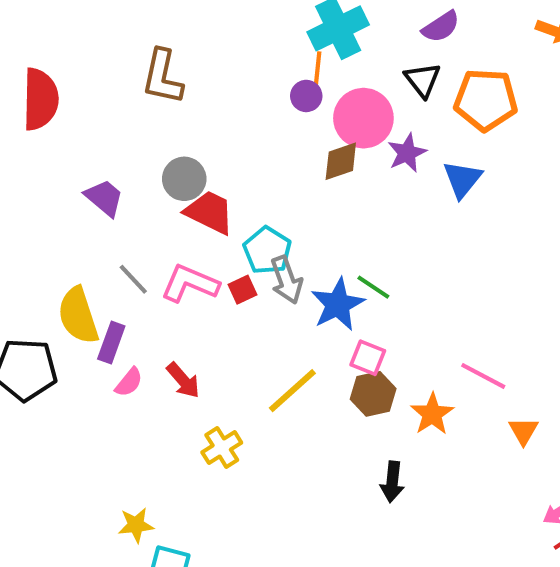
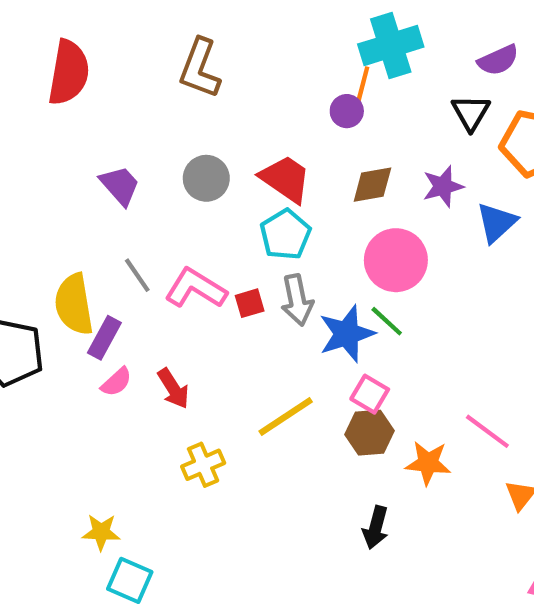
pink circle: (363, 118) -> (396, 260), moved
red trapezoid: (210, 212) -> (285, 179), moved
cyan pentagon: (267, 250) -> (285, 235), moved
orange star: (432, 414) -> (428, 463), turned 30

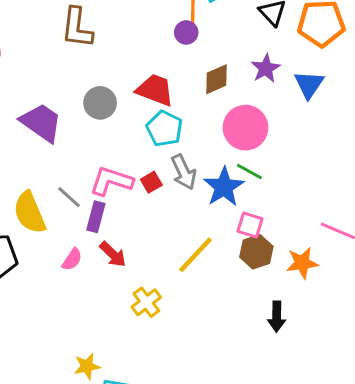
purple trapezoid: (120, 185) -> (41, 122), size x1.4
gray line: (137, 275) -> (69, 197), moved
purple rectangle: (104, 338) -> (96, 217), moved

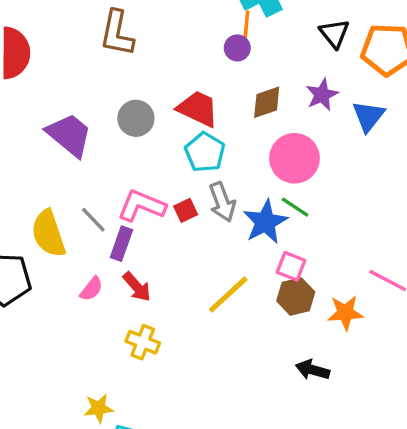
yellow cross: (146, 302) -> (143, 342), moved, turned -36
black arrow: (277, 317) -> (313, 370), turned 100

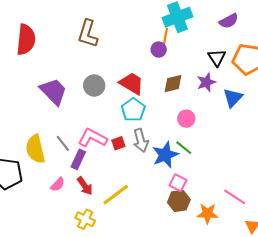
black triangle: (334, 33) -> (217, 58), moved
pink circle: (295, 158) -> (186, 119), size x0.6
yellow line: (228, 294) -> (116, 195), moved

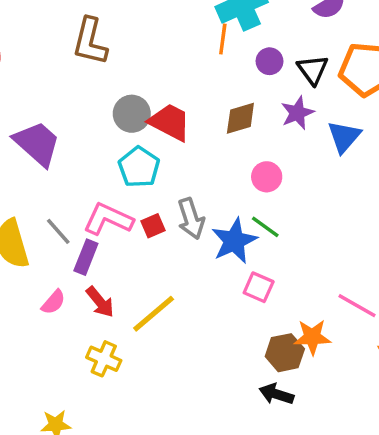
purple circle: (159, 50) -> (269, 61), moved
gray circle: (94, 86) -> (132, 114), moved
cyan pentagon: (133, 110) -> (139, 167), moved
brown hexagon: (179, 201) -> (285, 353), moved

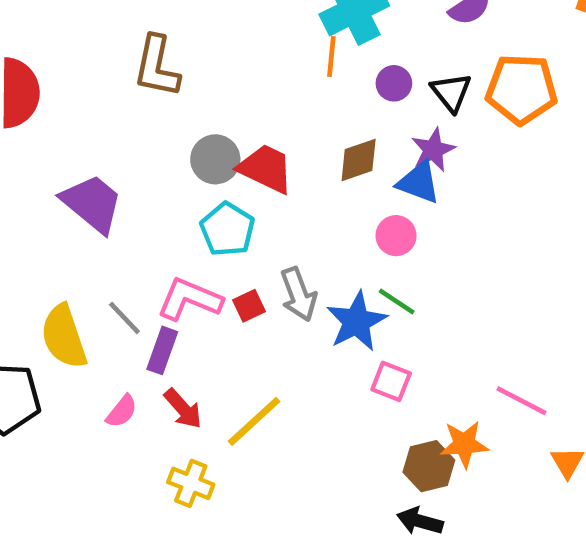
blue triangle: (344, 137) -> (419, 182), moved, turned -48

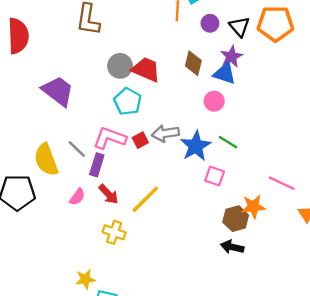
brown diamond: (359, 160) -> (193, 63), turned -55
gray arrow: (299, 294) -> (165, 133), turned 104
green line: (397, 302) -> (228, 142), moved

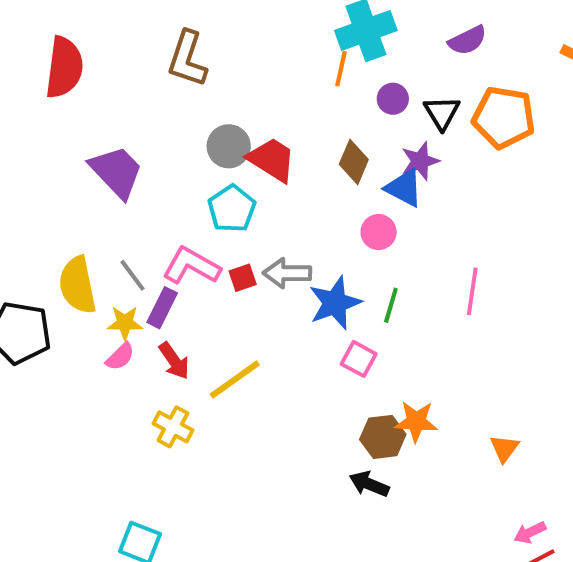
green line: (228, 142) -> (391, 305), turned 66
pink line: (282, 183) -> (472, 291), moved, turned 64
yellow star: (85, 279) -> (125, 323), moved

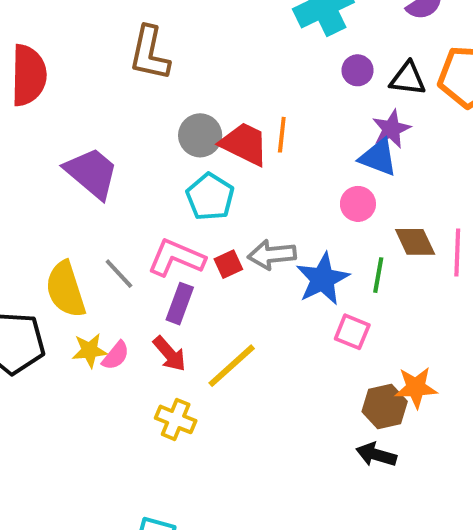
orange line: (341, 69) -> (282, 135), moved
black triangle: (442, 113) -> (408, 79), turned -45
brown diamond: (354, 162) -> (415, 242), moved, turned -42
purple rectangle: (162, 308) -> (180, 304), moved
yellow star: (125, 323) -> (90, 350), moved

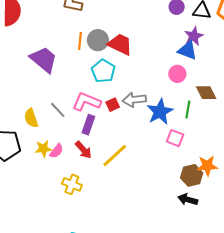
orange line: (282, 135) -> (80, 41), moved
yellow semicircle: (66, 289) -> (31, 118), size x0.7
yellow cross: (176, 419) -> (72, 184), moved

